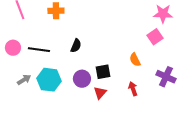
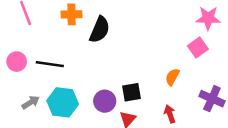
black semicircle: (76, 46) -> (100, 30), moved, size x1.5
orange semicircle: (135, 60) -> (172, 77), turned 56

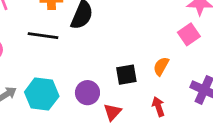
black line: (50, 64) -> (43, 36), moved
black square: (132, 92) -> (126, 75), moved

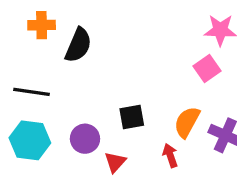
black line: (43, 36) -> (32, 92), moved
orange semicircle: (161, 66) -> (187, 122), moved, size x1.4

